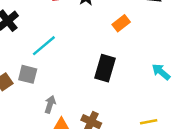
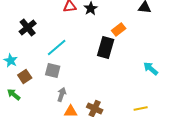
black rectangle: (105, 68) -> (106, 47), moved
gray square: (28, 74) -> (53, 70), moved

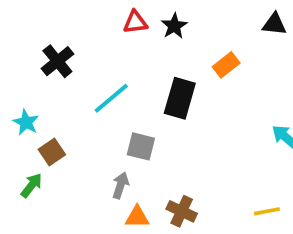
black rectangle: (106, 47) -> (180, 98), moved
gray square: (53, 70) -> (141, 146), moved
green arrow: (14, 94) -> (32, 185), turned 88

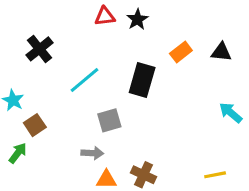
black triangle: (274, 24) -> (221, 52), moved
gray square: (141, 146) -> (109, 120), turned -30
gray arrow: (120, 185) -> (92, 153), turned 75

